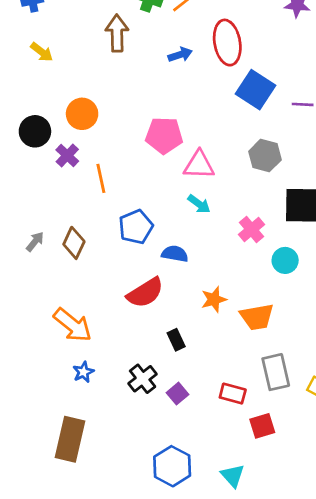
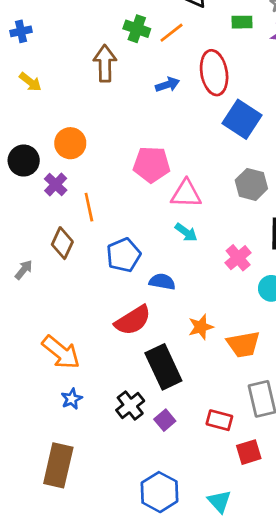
brown diamond: (74, 243) -> (62, 243), moved
black rectangle: (176, 340) -> (163, 367), size x2.0

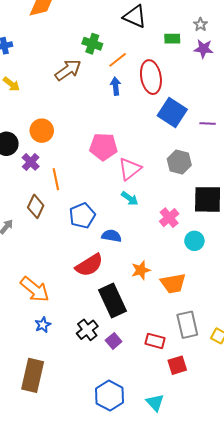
orange line: (171, 33) -> (118, 60), moved
brown arrow: (105, 63) -> (68, 70), turned 56
blue arrow: (167, 85) -> (116, 86), turned -78
pink triangle: (186, 194) -> (130, 169), turned -40

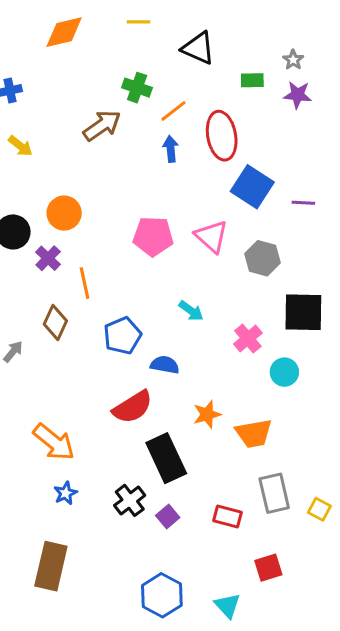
pink triangle: (130, 169) -> (211, 236), moved, turned -40
red square: (177, 365) -> (268, 568), moved

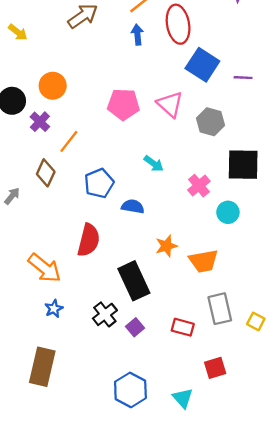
orange line: (84, 283) -> (69, 141), turned 50
red semicircle: (133, 407) -> (89, 240), moved, turned -44

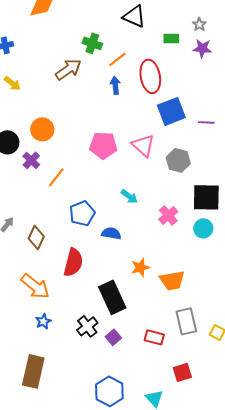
blue square: (202, 65) -> (171, 111), turned 36
brown diamond: (46, 173) -> (36, 237), moved
cyan circle: (228, 212) -> (203, 228), moved

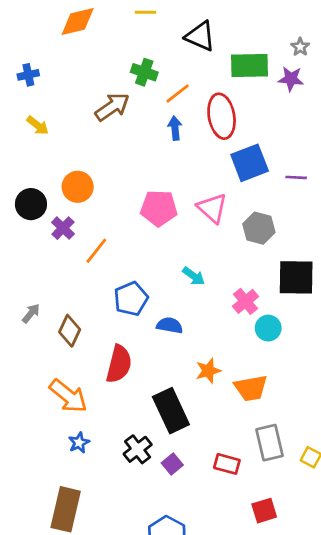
gray star: (199, 24) -> (300, 47), moved
green rectangle: (171, 38) -> (250, 66), size x1.8
cyan circle: (203, 228) -> (268, 328), moved

